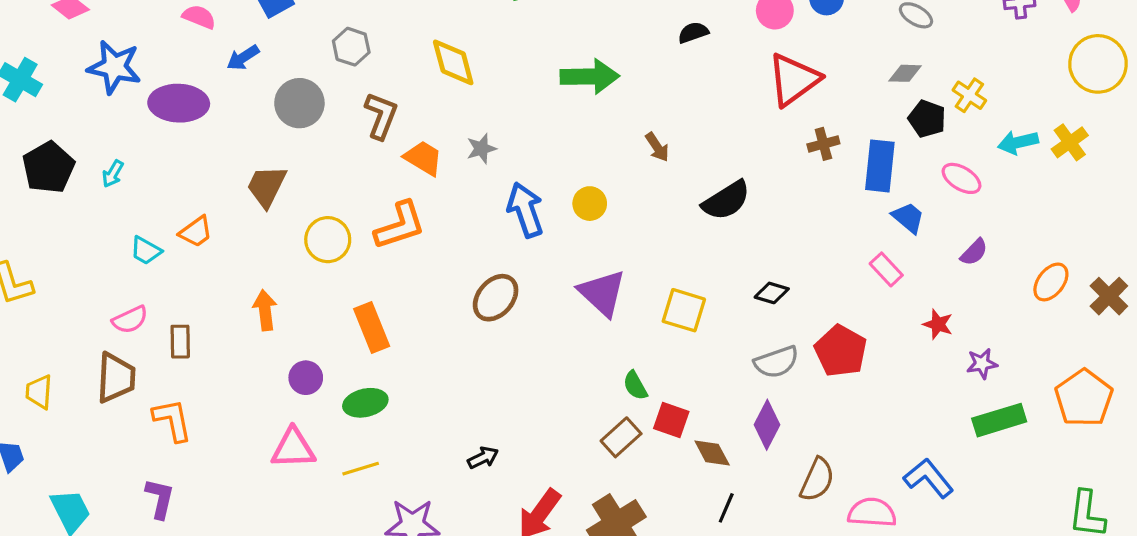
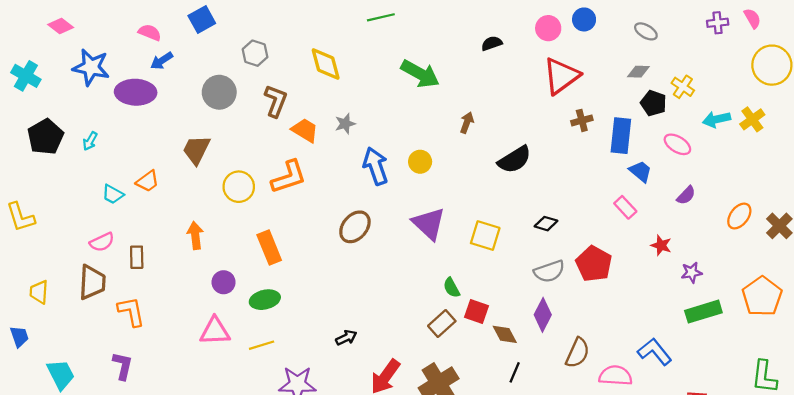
blue arrow: (243, 58) -> (162, 61), moved
green arrow: (590, 76) -> (420, 74), turned 30
brown arrow: (657, 147) -> (467, 123), turned -126

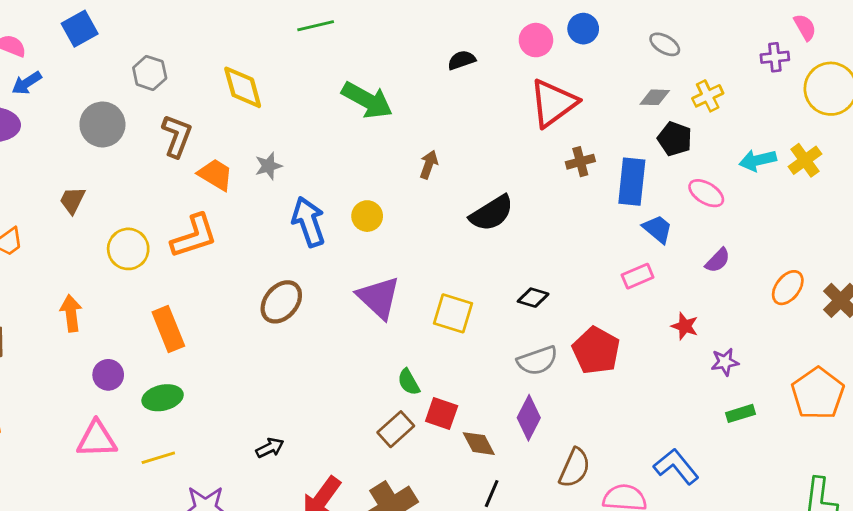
purple cross: (718, 23) -> (775, 57), moved
yellow cross: (683, 87) -> (708, 96), moved, turned 30
brown trapezoid: (196, 150) -> (72, 200), size x0.7
pink rectangle: (625, 207) -> (638, 276), turned -70
green rectangle: (703, 312) -> (741, 413), size x0.6

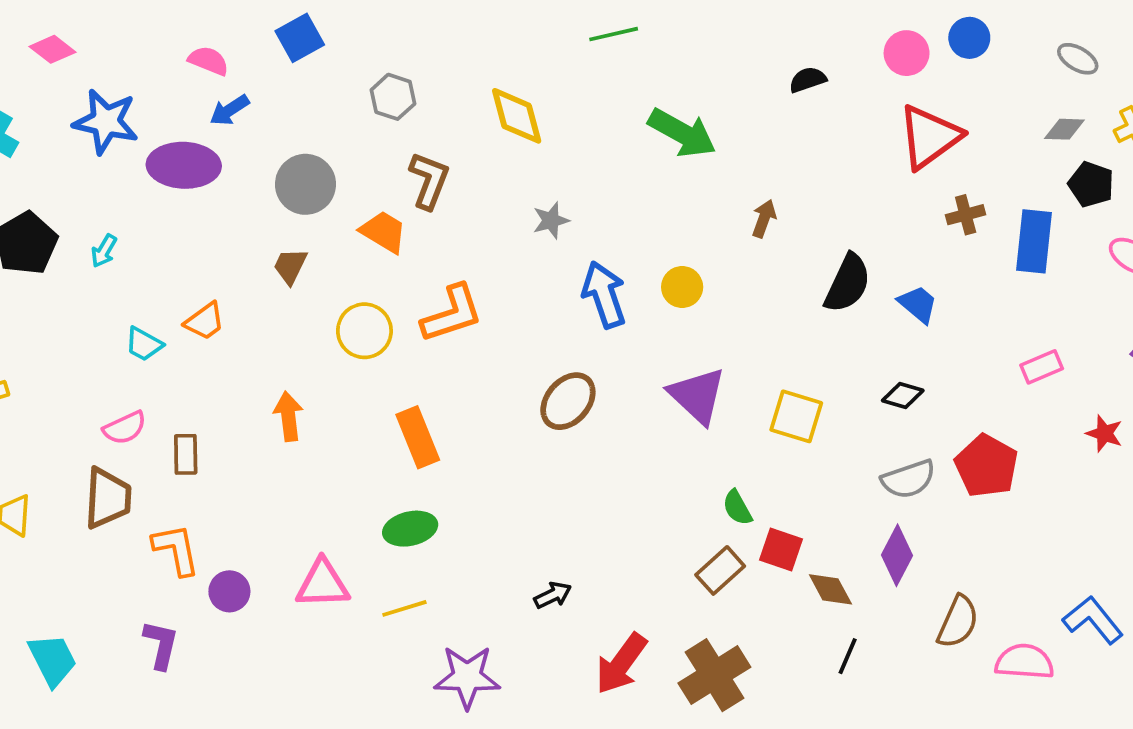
gray circle: (102, 124) -> (305, 184), moved
orange trapezoid: (215, 175) -> (383, 232), moved
black semicircle: (492, 213) -> (848, 283), turned -33
blue trapezoid: (658, 229) -> (918, 304), moved
purple circle: (108, 375) -> (229, 591), moved

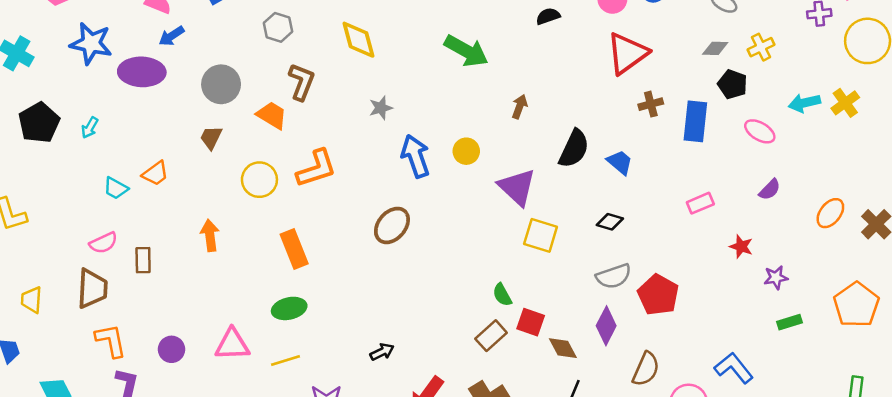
purple triangle: (697, 395) -> (517, 187), moved
red pentagon: (986, 466) -> (658, 295), moved
orange L-shape: (176, 550) -> (111, 341), moved

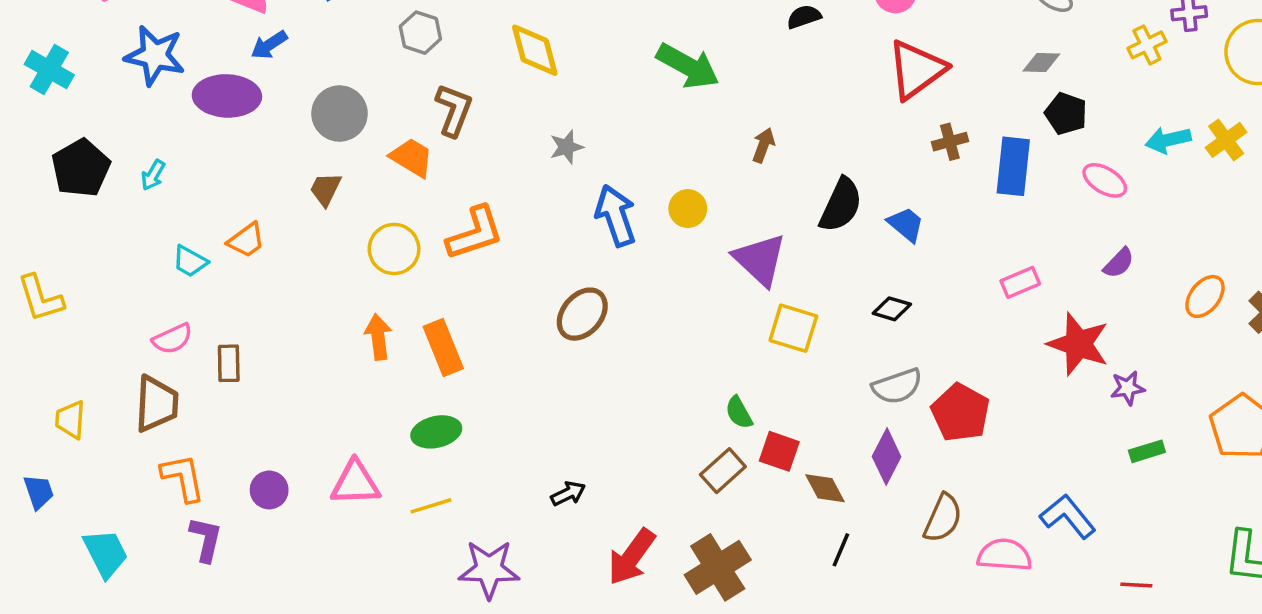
yellow cross: (761, 47) -> (1147, 45), moved
orange arrow: (210, 235) -> (378, 337), moved
red star: (741, 247) -> (1078, 344), size x1.8

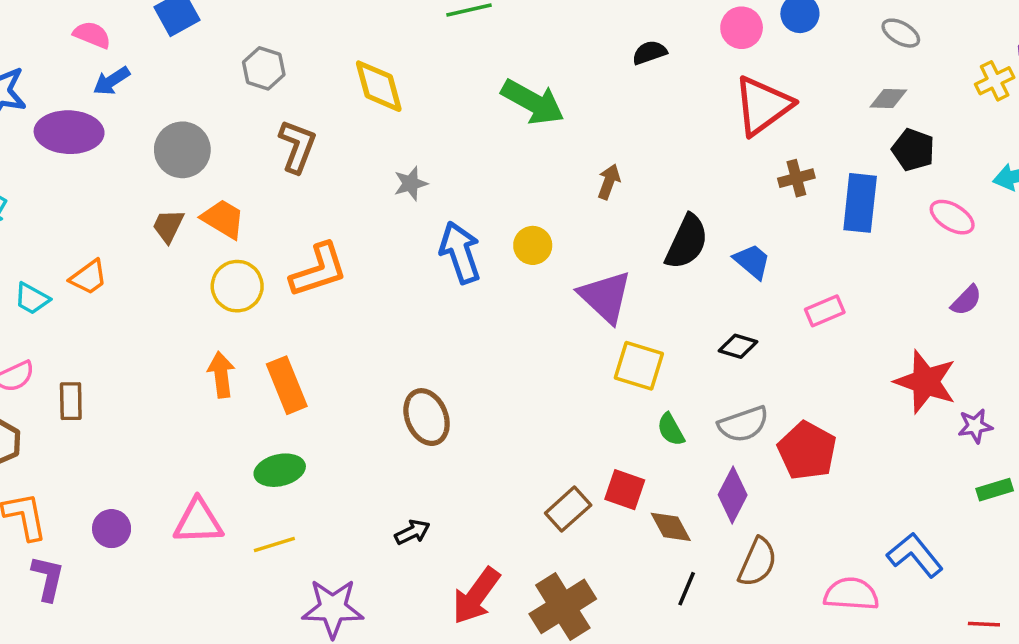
orange trapezoid: (412, 158) -> (223, 219), moved
pink rectangle: (1020, 282) -> (825, 311), moved
brown ellipse: (582, 314) -> (427, 417), moved, turned -64
green semicircle: (739, 413) -> (671, 429), moved
brown semicircle: (943, 518) -> (757, 562), moved

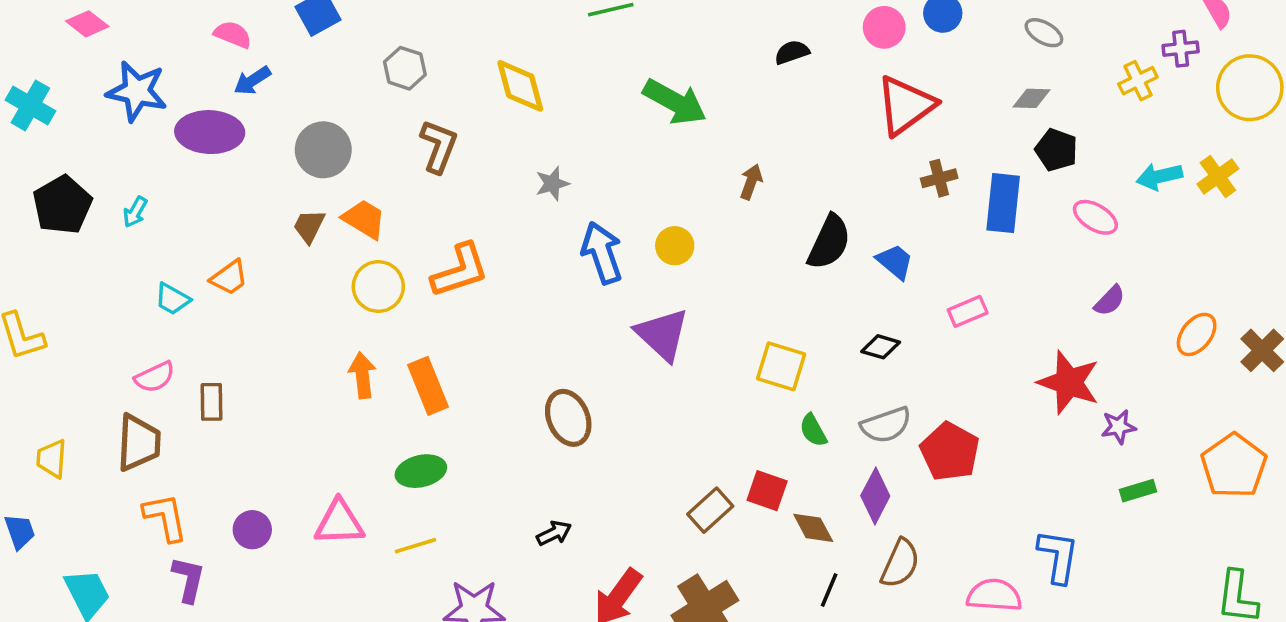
purple triangle: (605, 297) -> (662, 334), moved
blue L-shape: (915, 555) -> (1058, 556), turned 48

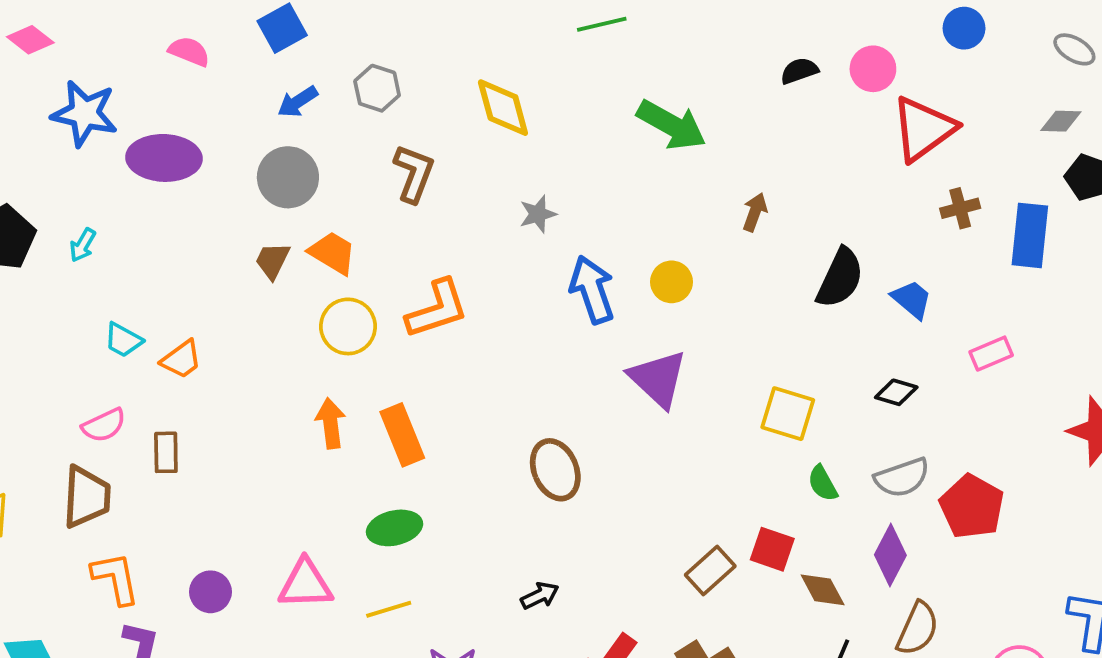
pink circle: (884, 27) -> (873, 69), moved
blue arrow: (252, 81) -> (298, 102), moved
orange trapezoid: (229, 278) -> (181, 359), moved

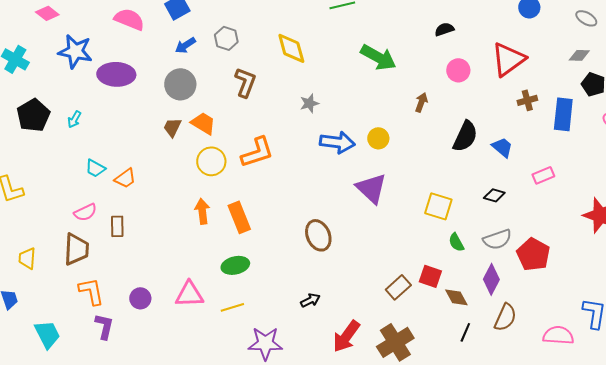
pink semicircle: (189, 51) -> (129, 19), size x1.4
pink circle: (873, 69) -> (458, 70), moved
blue arrow: (592, 290) -> (337, 142), turned 116

